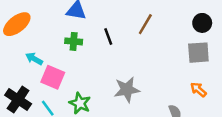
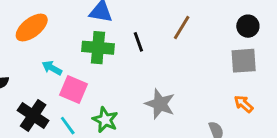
green cross: (74, 41) -> (98, 48), size x1.5
gray star: (127, 90) -> (160, 104), turned 30

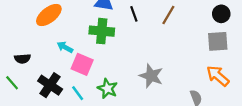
black line: (138, 42) -> (134, 14), moved
orange arrow: (244, 104) -> (218, 76), size x1.5

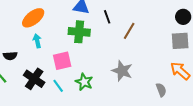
brown line: (168, 15) -> (129, 31), moved
cyan arrow: (65, 47) -> (37, 41), moved, turned 48
pink square: (82, 64) -> (62, 61), turned -36

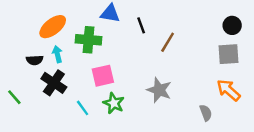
green cross: (79, 32) -> (89, 40), moved
black semicircle: (10, 56) -> (35, 60), moved
pink square: (62, 61) -> (103, 76), moved
black cross: (34, 79) -> (54, 83), moved

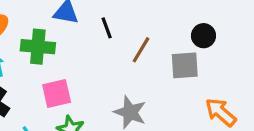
black circle: (232, 25) -> (203, 36), moved
gray square: (229, 54) -> (185, 65), moved

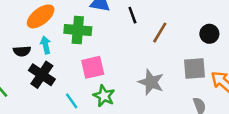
black circle: (203, 36) -> (209, 34), moved
gray square: (185, 65) -> (194, 69), moved

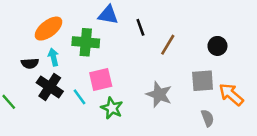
cyan line: (72, 101) -> (80, 97), moved

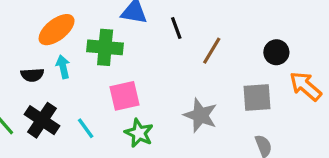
black cross: (50, 87) -> (42, 120), moved
orange arrow: (231, 94) -> (305, 86), moved
cyan line: (80, 97) -> (86, 128), moved

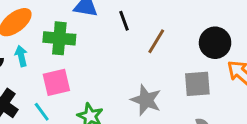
black circle: (276, 52) -> (215, 43), size x1.4
pink square: (124, 96) -> (56, 82), moved

